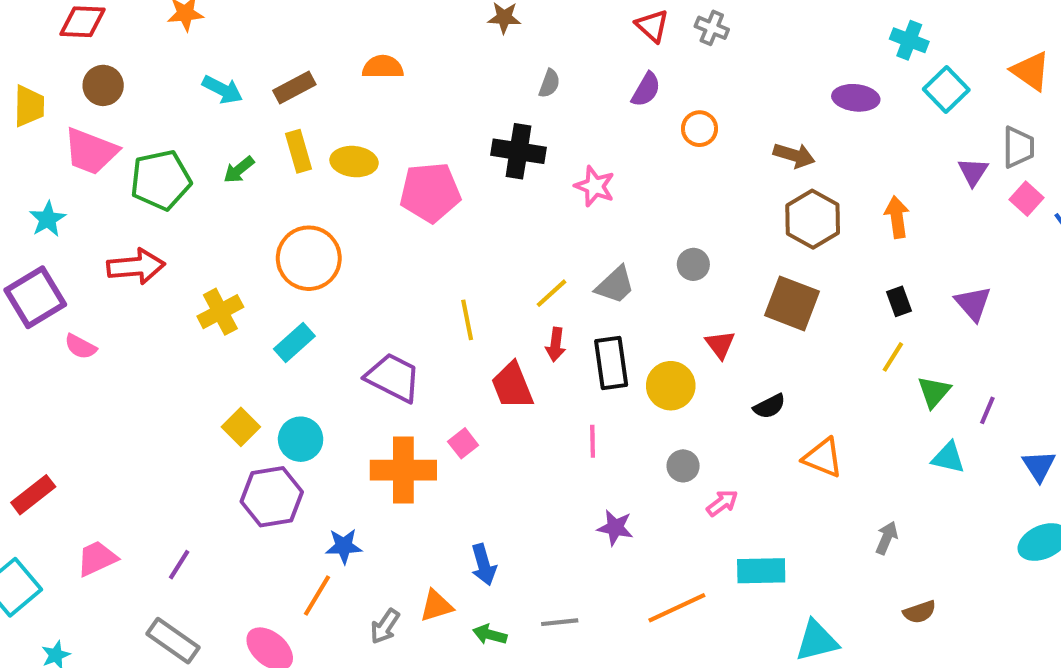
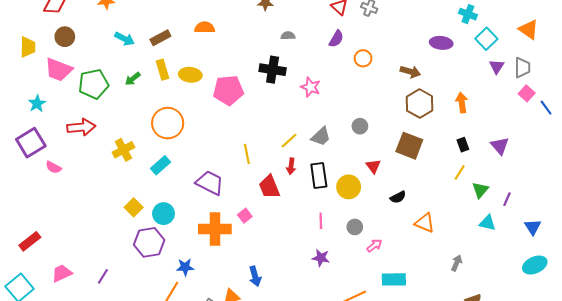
gray semicircle: (549, 83) -> (288, 36), turned -112
purple triangle: (973, 172) -> (497, 67), moved
pink line: (593, 441) -> (321, 221), moved

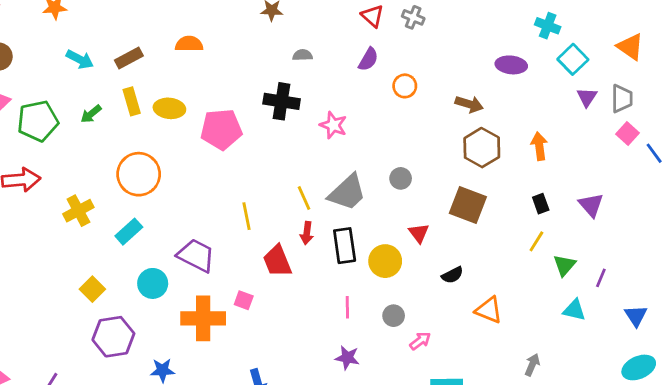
gray trapezoid: (321, 136) -> (347, 192), size x1.4
yellow line: (289, 141) -> (304, 198), turned -72
cyan circle: (164, 214) -> (153, 283), moved
pink square: (245, 216) -> (244, 300), turned -32

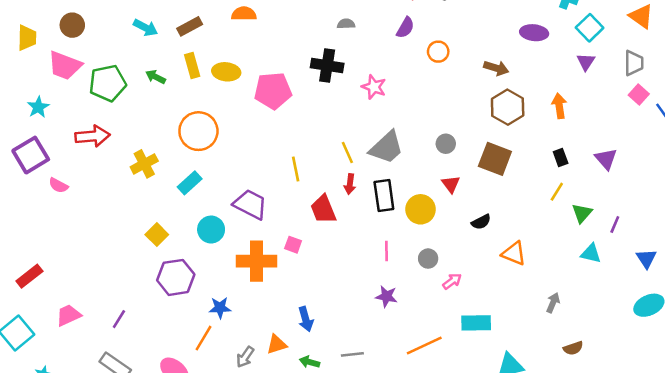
purple triangle: (587, 97) -> (586, 62), moved
green arrow: (91, 114) -> (156, 77), turned 66
gray circle: (401, 178) -> (446, 144), moved

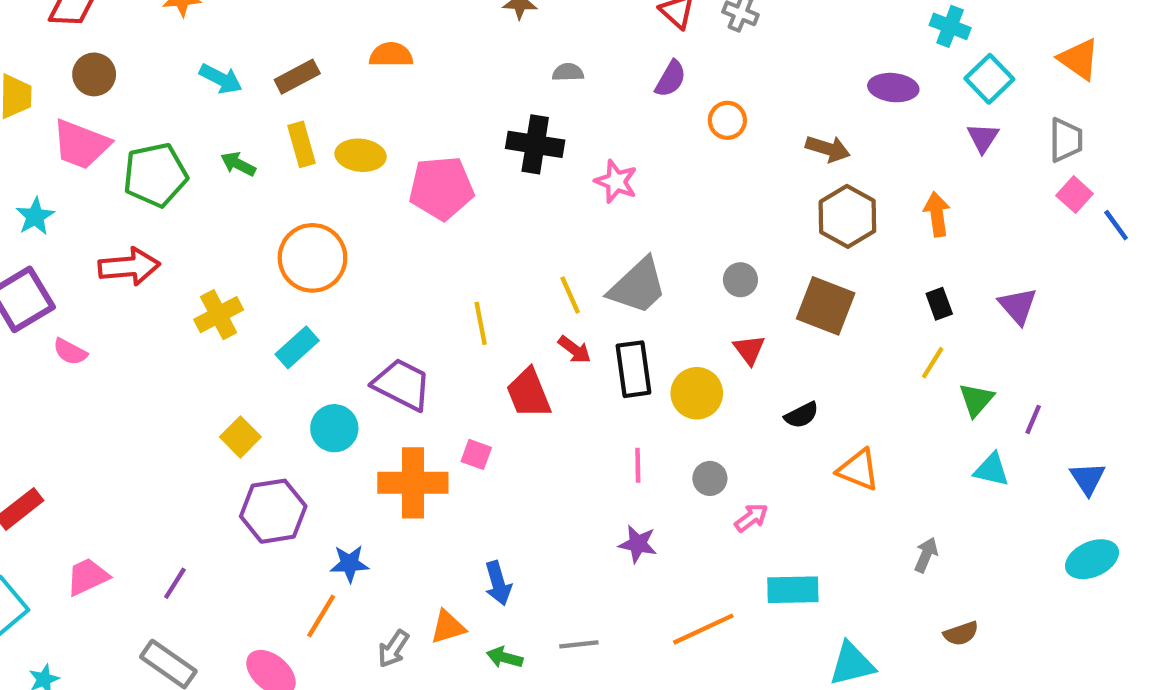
red arrow: (350, 184) -> (575, 350), turned -60

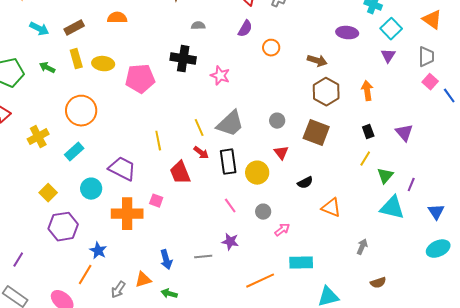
pink line: (638, 465) -> (230, 206), turned -35
cyan triangle: (992, 470) -> (392, 208), size x1.5
blue star: (350, 564) -> (98, 251), turned 30
gray line: (579, 644) -> (203, 257), moved

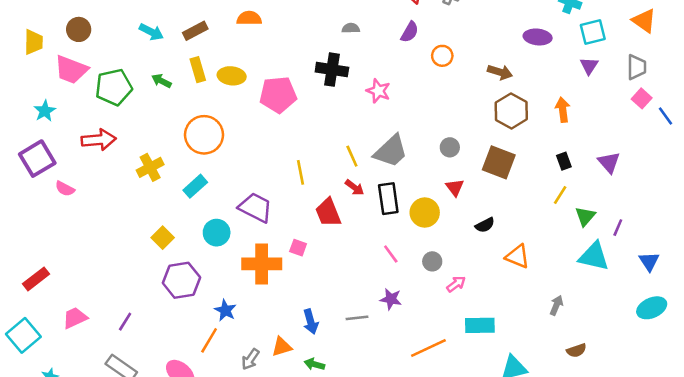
cyan square: (391, 29) -> (593, 32), turned 30

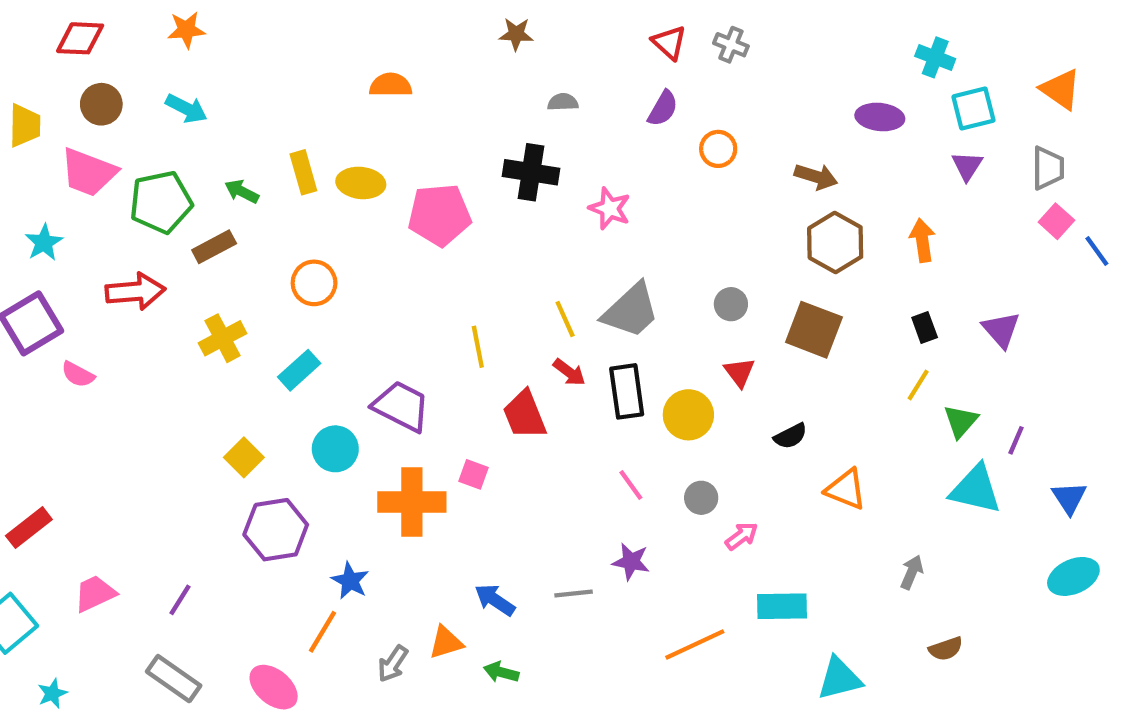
brown rectangle: (195, 31) -> (214, 247), moved
cyan arrow: (151, 32) -> (186, 108), moved
orange circle: (204, 135) -> (314, 283), size x0.7
blue arrow: (311, 322) -> (495, 600), turned 140

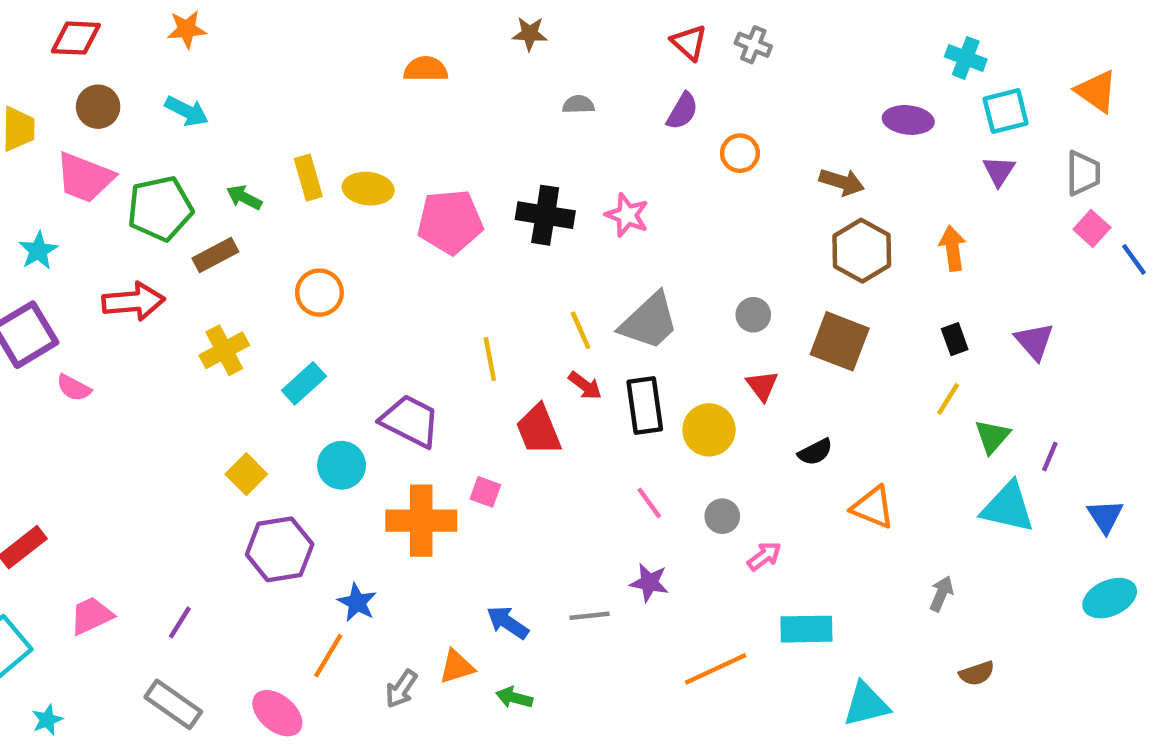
orange semicircle: (391, 85) -> (426, 69), moved
black cross: (531, 172) -> (545, 215), moved

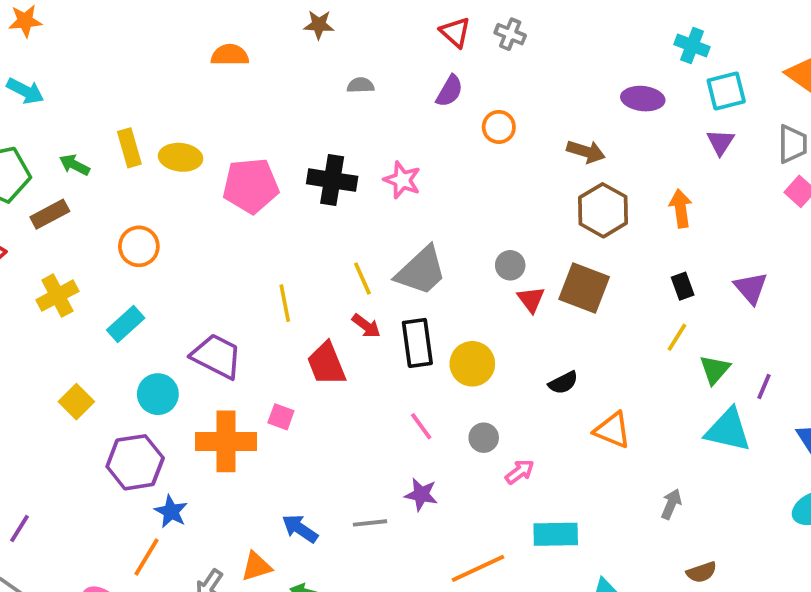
red triangle: (762, 386) -> (531, 299), moved
purple hexagon: (280, 549) -> (135, 462), moved

